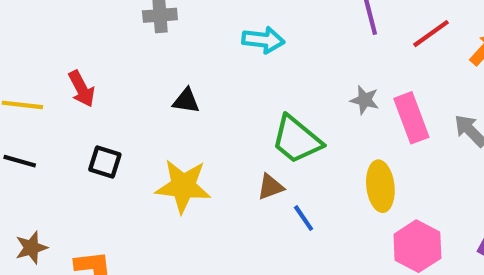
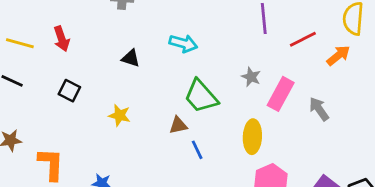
cyan arrow: (263, 40) -> (183, 43), moved
pink rectangle: (411, 118) -> (281, 94), turned 40
yellow star: (183, 186) -> (120, 115), size x0.6

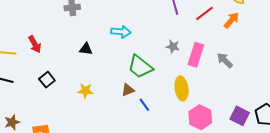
black square: (69, 91) -> (47, 80), turned 35

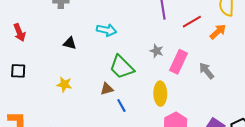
black square: (47, 80) -> (18, 71), moved, turned 35

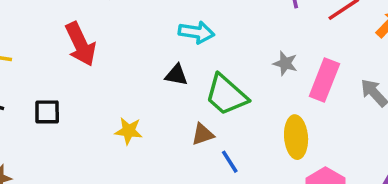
red arrow: (19, 32) -> (81, 44), moved, size x1.4
black triangle: (70, 43) -> (176, 75), moved

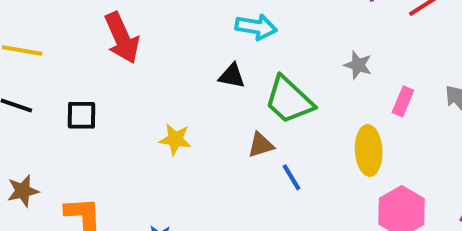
pink rectangle: (324, 80) -> (403, 101), moved, size x0.6

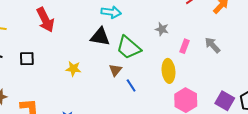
black triangle: (232, 76) -> (100, 37), size x1.5
brown triangle: (261, 145) -> (115, 70), turned -32

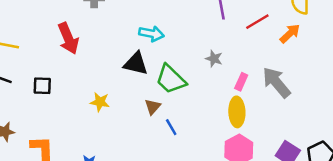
gray arrow: (213, 45) -> (276, 82), size x1.5
yellow ellipse: (169, 71) -> (237, 112), moved

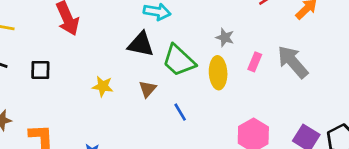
brown triangle: (153, 107) -> (148, 89), moved
yellow ellipse: (237, 112) -> (218, 73), moved

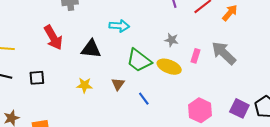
black triangle: (141, 44) -> (91, 49), moved
yellow ellipse: (218, 73) -> (169, 67), turned -60

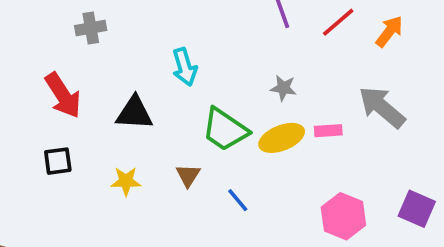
cyan arrow: (119, 26) -> (185, 67), turned 72
pink rectangle: (196, 56) -> (328, 131), moved, turned 72
yellow ellipse: (169, 67) -> (282, 138), turned -40
black square: (37, 78) -> (58, 161), moved

